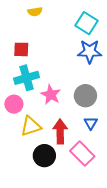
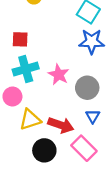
pink star: (51, 95) -> (59, 75), moved
red arrow: (60, 131) -> (61, 125), turned 110

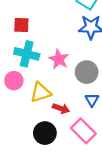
cyan cross: (26, 69) -> (27, 54), turned 30
yellow triangle: (30, 120) -> (41, 92), moved
red arrow: (61, 125) -> (61, 108), size x0.7

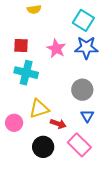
pink star: (59, 59) -> (56, 49), moved
pink circle: (14, 81) -> (14, 123), moved

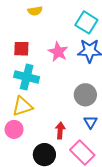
yellow triangle: (39, 109) -> (22, 106), moved
red arrow: (58, 124) -> (60, 130), turned -105

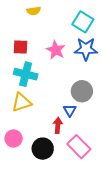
blue triangle: (91, 122) -> (70, 110), moved
pink circle: (14, 129) -> (14, 139), moved

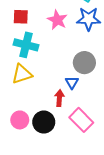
pink circle: (14, 139) -> (20, 120), moved

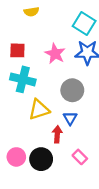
gray circle: (84, 63) -> (72, 90), moved
yellow triangle: (22, 74) -> (39, 110), moved
pink rectangle: (81, 120) -> (80, 157), size x0.6

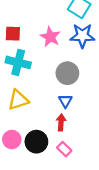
yellow triangle: (39, 110) -> (18, 100), moved
red arrow: (57, 134) -> (61, 122), moved
pink rectangle: (80, 157) -> (64, 149), moved

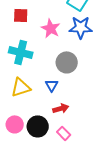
red square: (13, 34) -> (21, 15), moved
blue triangle: (65, 101) -> (52, 85), moved
red arrow: (61, 122) -> (61, 108), turned 70

